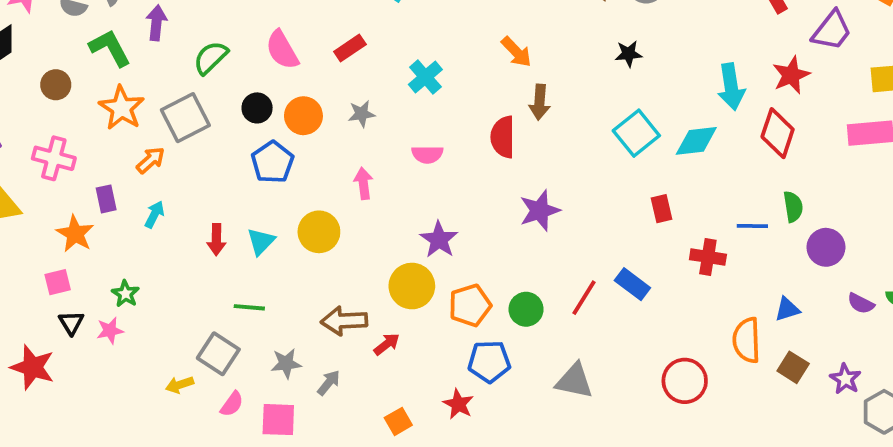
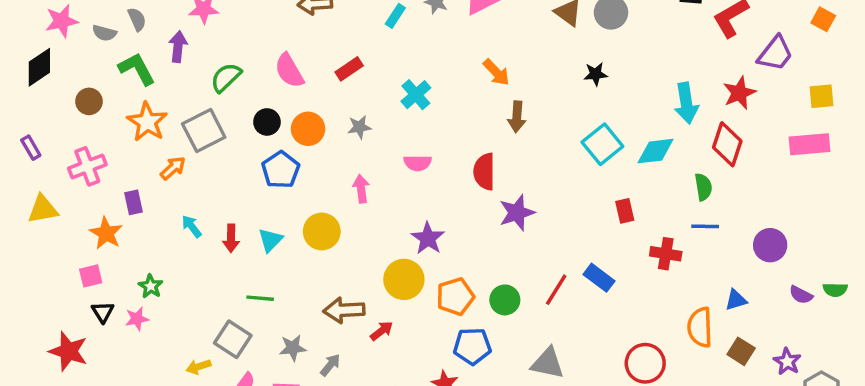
red semicircle: (503, 137) -> (484, 172), moved
pink cross: (54, 158) -> (87, 166), turned -36
green semicircle: (793, 207) -> (703, 187), moved
cyan arrow: (154, 214) -> (192, 226), moved, turned -65

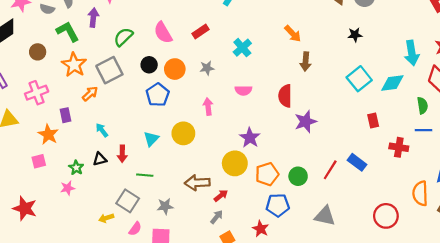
red arrow: (231, 238) -> (122, 154), moved
black triangle: (103, 312) -> (100, 159), moved, turned 48
gray arrow: (330, 365) -> (217, 217), moved

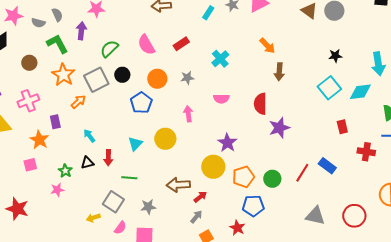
black star: (355, 35) -> (335, 56), moved
black circle: (149, 65) -> (122, 75), moved
gray triangle: (325, 216) -> (315, 216), moved

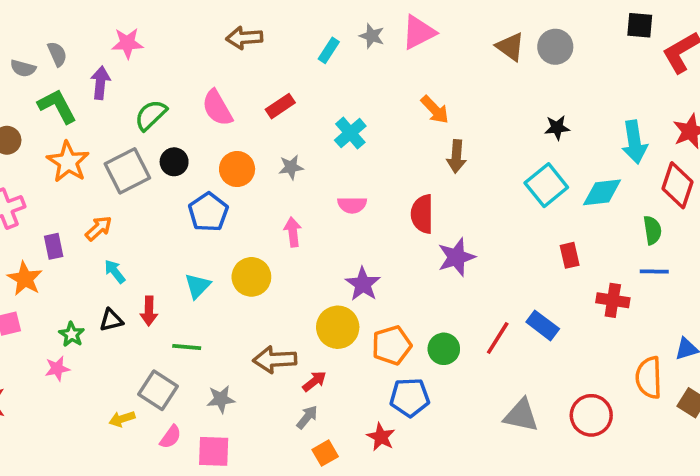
orange arrow: (78, 102) -> (99, 228), moved

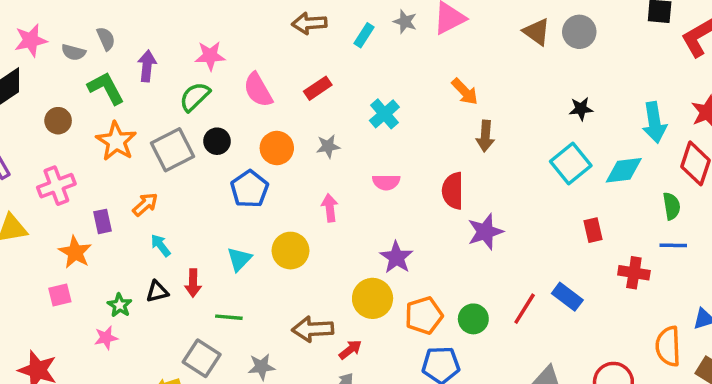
brown arrow: (244, 38) -> (309, 23), moved
pink star: (127, 43) -> (210, 56), moved

